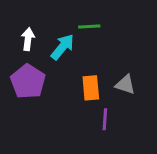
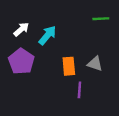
green line: (89, 27) -> (101, 19), moved
white arrow: (28, 39) -> (21, 29), turned 42

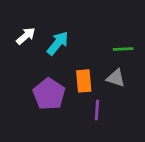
green line: (101, 19) -> (123, 49), moved
purple pentagon: (21, 61) -> (49, 94), moved

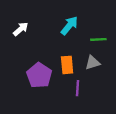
cyan arrow: (58, 43) -> (69, 26), moved
gray triangle: (116, 78) -> (93, 63), turned -35

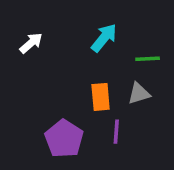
purple pentagon: (39, 75) -> (64, 139), moved

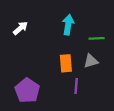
cyan arrow: (104, 38) -> (68, 25), turned -30
purple pentagon: (64, 139) -> (27, 91), moved

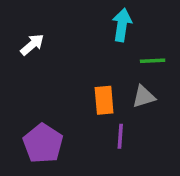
cyan arrow: (68, 25) -> (122, 25), moved

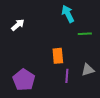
cyan arrow: (122, 25) -> (68, 14), turned -36
gray triangle: (144, 97) -> (88, 70), moved

